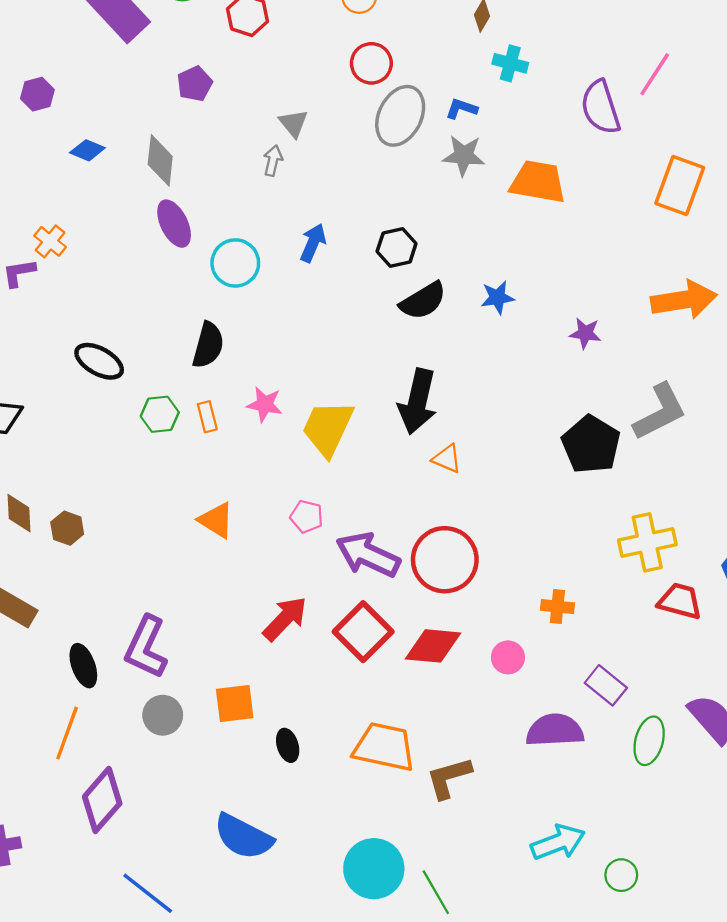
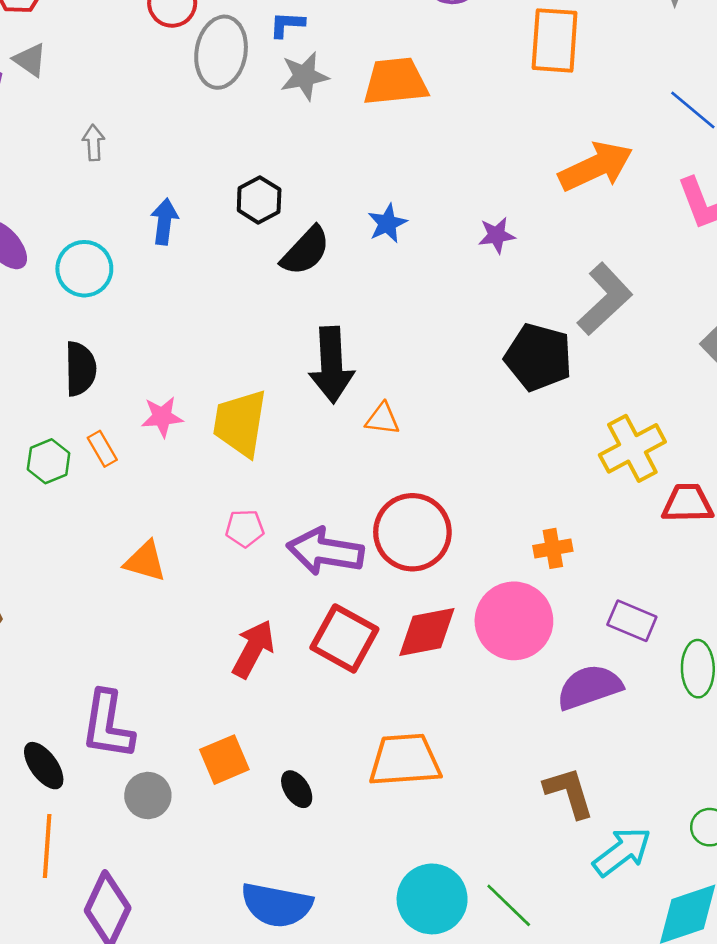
gray triangle: (293, 123) -> (30, 60), moved
pink circle: (508, 657) -> (514, 621), size x2.0
brown L-shape: (449, 778) -> (569, 792), moved, turned 105
cyan arrow: (558, 842) -> (622, 852), moved

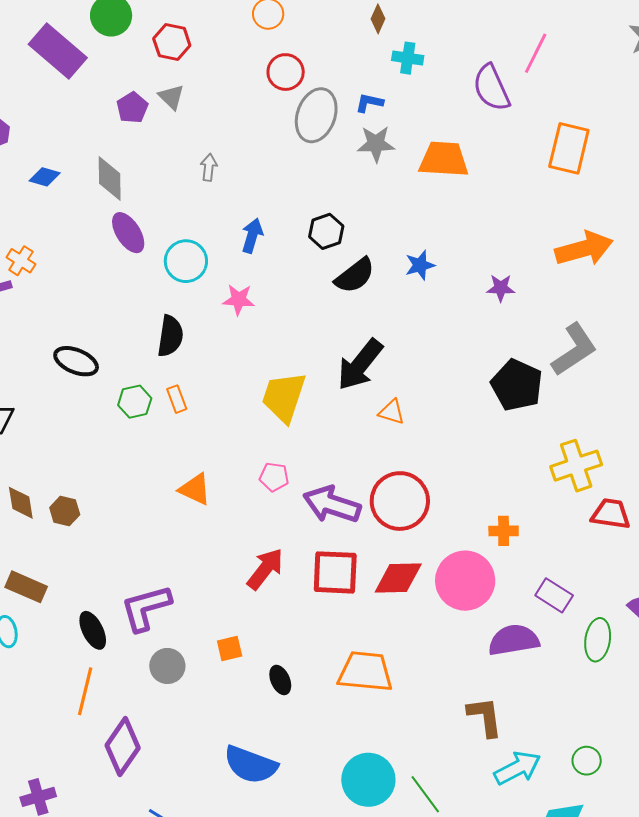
black arrow: (332, 365) -> (360, 365), turned 32
pink star: (162, 417) -> (239, 300), moved
red square: (344, 638) -> (335, 572), turned -36
purple L-shape: (108, 725) -> (146, 608), turned 56
orange square: (224, 760) -> (230, 649), size x0.7

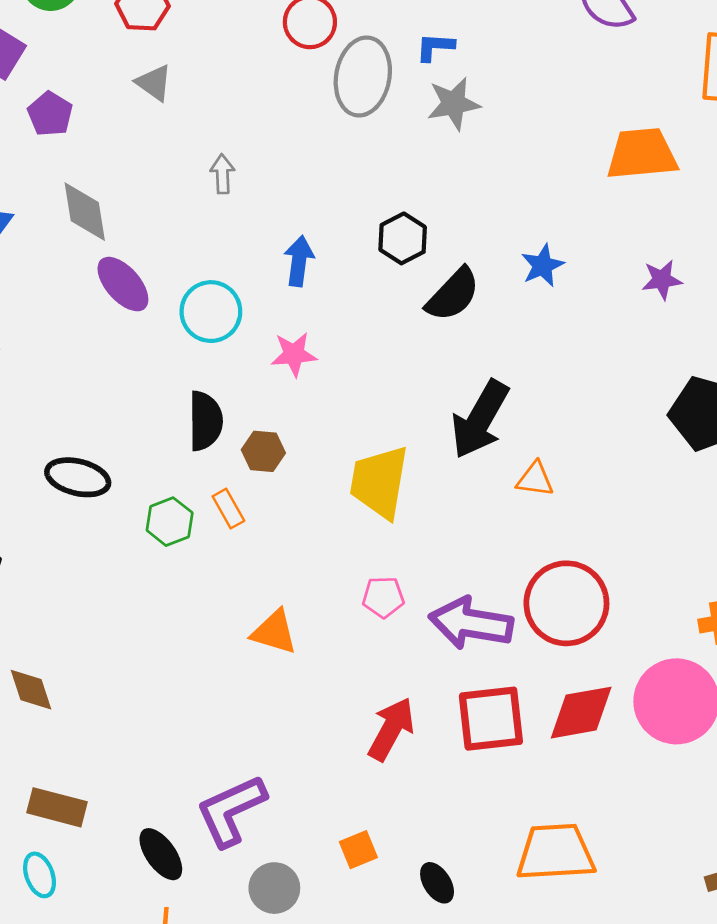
purple pentagon: (132, 108) -> (50, 114), moved
orange trapezoid: (444, 159) -> (642, 154), moved
brown hexagon: (65, 511) -> (263, 451), moved

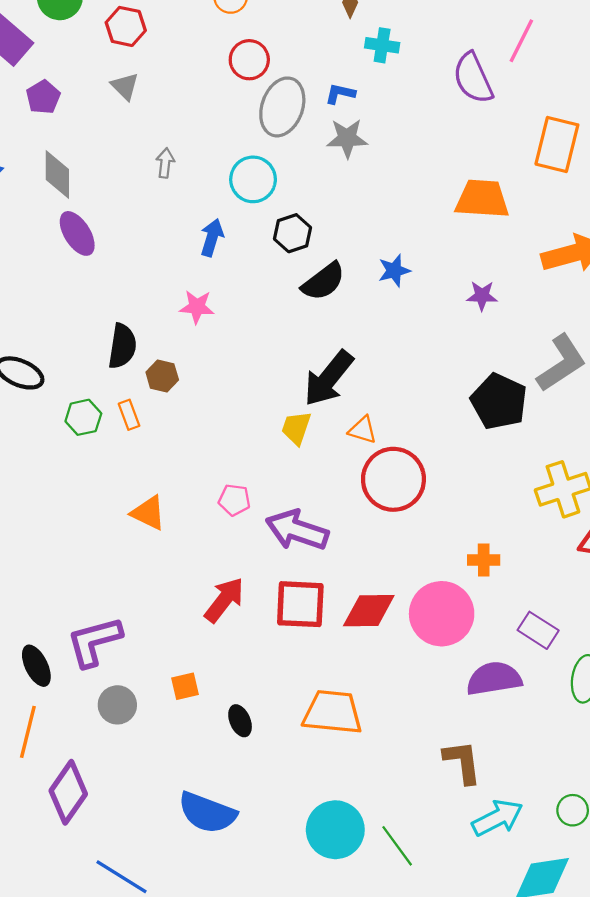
cyan circle: (211, 312) -> (253, 179), moved
yellow trapezoid: (379, 482) -> (296, 428), moved, size x0.6
red circle: (566, 603) -> (393, 479), moved

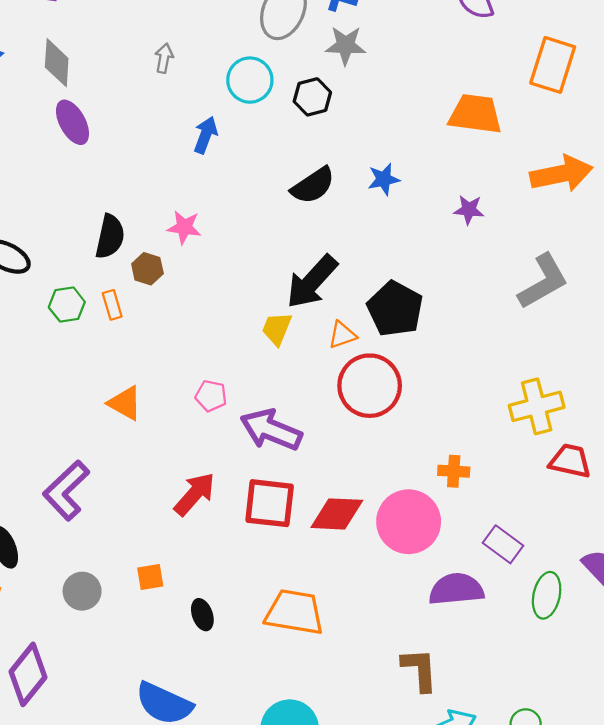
black hexagon: (293, 233) -> (312, 97), moved
pink star: (197, 307) -> (184, 227), moved
black pentagon: (499, 401) -> (395, 309), moved
orange triangle: (363, 430) -> (342, 335), turned -40
purple L-shape: (94, 642) -> (66, 490), moved, turned -32

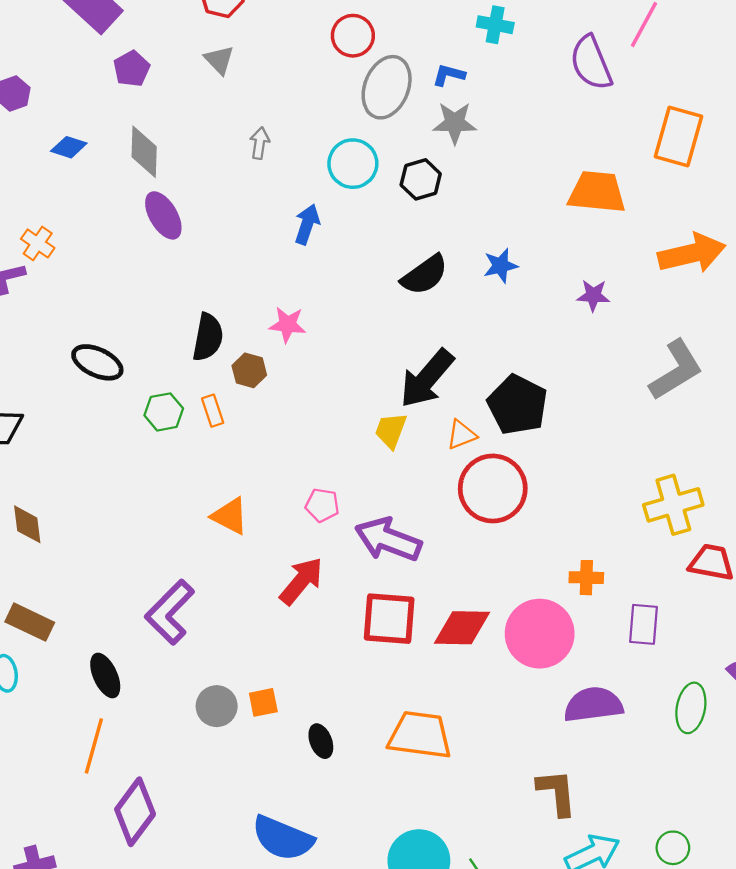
red arrow: (195, 494) -> (301, 581), moved
purple rectangle: (503, 544) -> (644, 624), moved, turned 60
gray circle: (82, 591) -> (217, 706), moved

